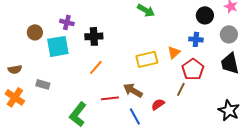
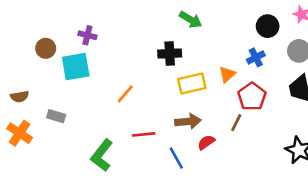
black cross: (94, 36) -> (170, 54), moved
blue cross: (196, 39) -> (256, 57), turned -32
brown arrow: (133, 90) -> (188, 121), moved, turned 144

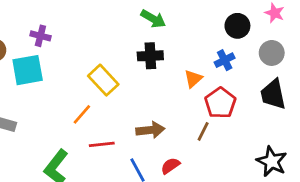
black cross: (170, 54) -> (150, 56), moved
yellow rectangle: (192, 84) -> (103, 80), moved, turned 60
orange line: (125, 94) -> (82, 114), moved
red semicircle: (206, 142) -> (170, 166), moved

